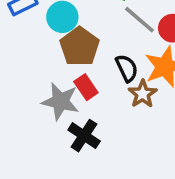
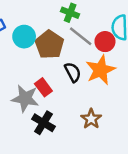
brown pentagon: (79, 47) -> (49, 45), moved
brown star: (143, 94) -> (91, 119), moved

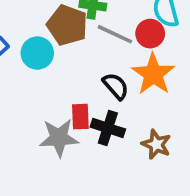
brown pentagon: (49, 45) -> (67, 25), moved
red rectangle: (43, 87) -> (80, 117), turned 48
black cross: (43, 123) -> (108, 128), moved

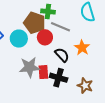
red circle: (150, 34) -> (45, 37), moved
orange star: (153, 74) -> (82, 48), size x0.7
gray star: (59, 138) -> (29, 67), moved

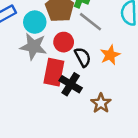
red circle: (45, 37) -> (64, 42), moved
gray star: (29, 67) -> (33, 46), moved
red rectangle: (43, 72) -> (54, 72), size x1.5

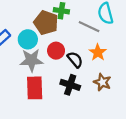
gray line: (90, 22) -> (89, 27), moved
red rectangle: (54, 72) -> (35, 88), moved
brown star: (101, 103) -> (102, 82), moved

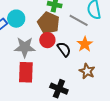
brown pentagon: (46, 23) -> (49, 23), moved
cyan circle: (28, 39) -> (16, 19), moved
black cross: (70, 85) -> (59, 89), moved

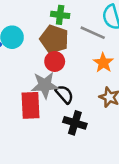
gray star: (25, 47) -> (45, 85), moved
black semicircle: (64, 49) -> (64, 94), moved

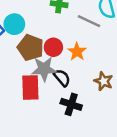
brown pentagon: (54, 39) -> (30, 48), moved
orange star: (103, 63) -> (77, 52), moved

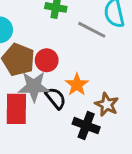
orange star: (77, 52) -> (77, 85), moved
black cross: (71, 104) -> (86, 126), moved

